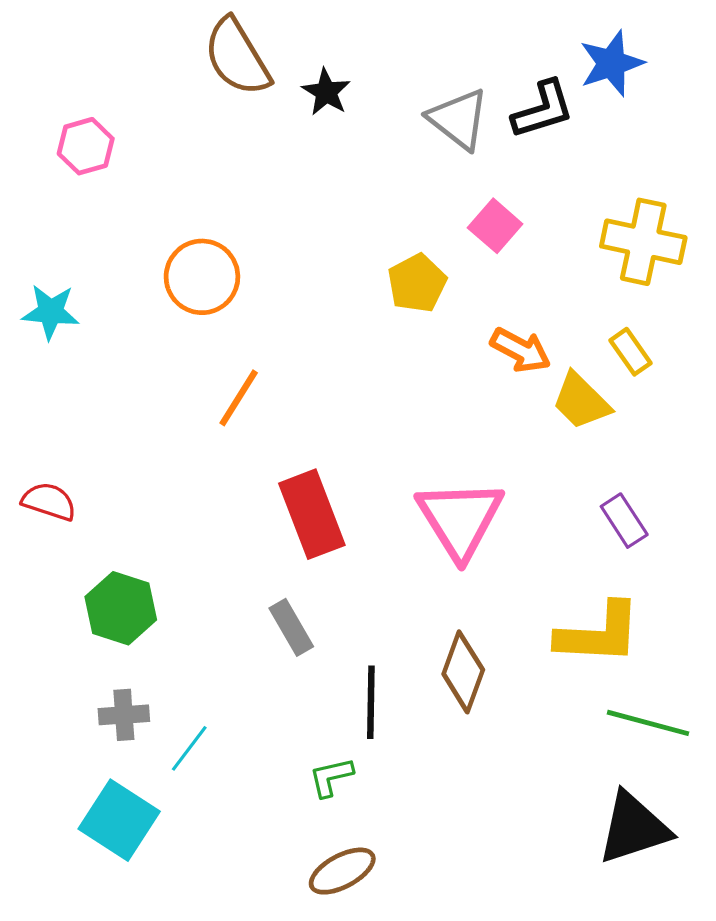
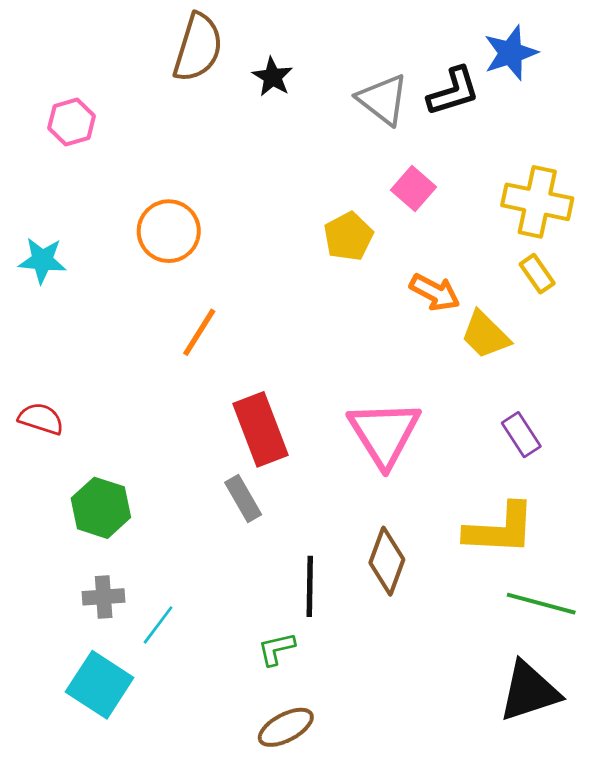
brown semicircle: (237, 57) -> (198, 48), turned -132
yellow rectangle: (631, 352) -> (537, 274), moved
gray rectangle: (291, 627) -> (243, 499), moved

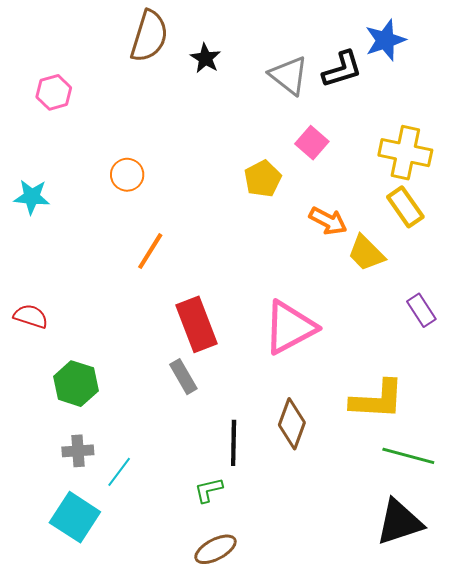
orange circle: (169, 231) -> (127, 175), size x0.7
yellow rectangle: (537, 274) -> (405, 207), size x1.4
pink triangle: (384, 433) -> (290, 327), turned 34
purple rectangle: (521, 435) -> (421, 310), moved

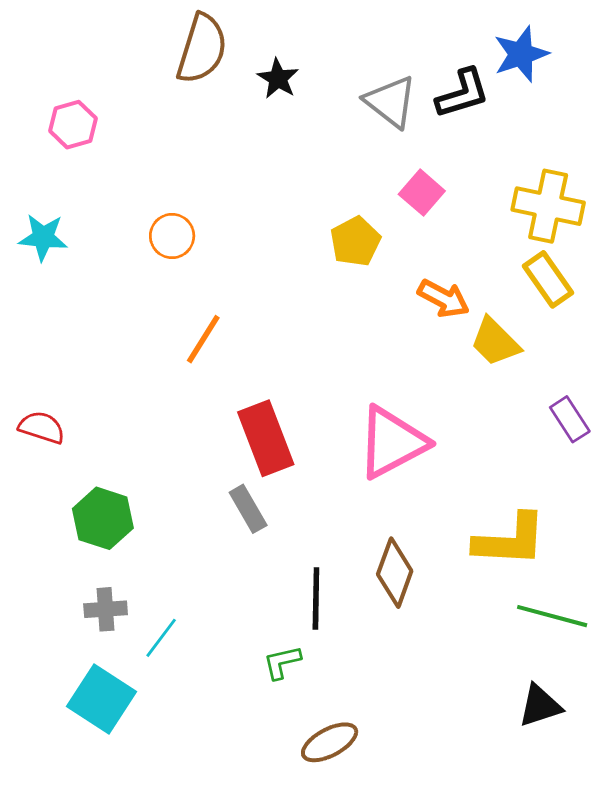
cyan star: (32, 197) -> (43, 237), moved
black triangle: (399, 522) -> (540, 706), size x0.7
brown ellipse: (216, 549) -> (330, 742), moved

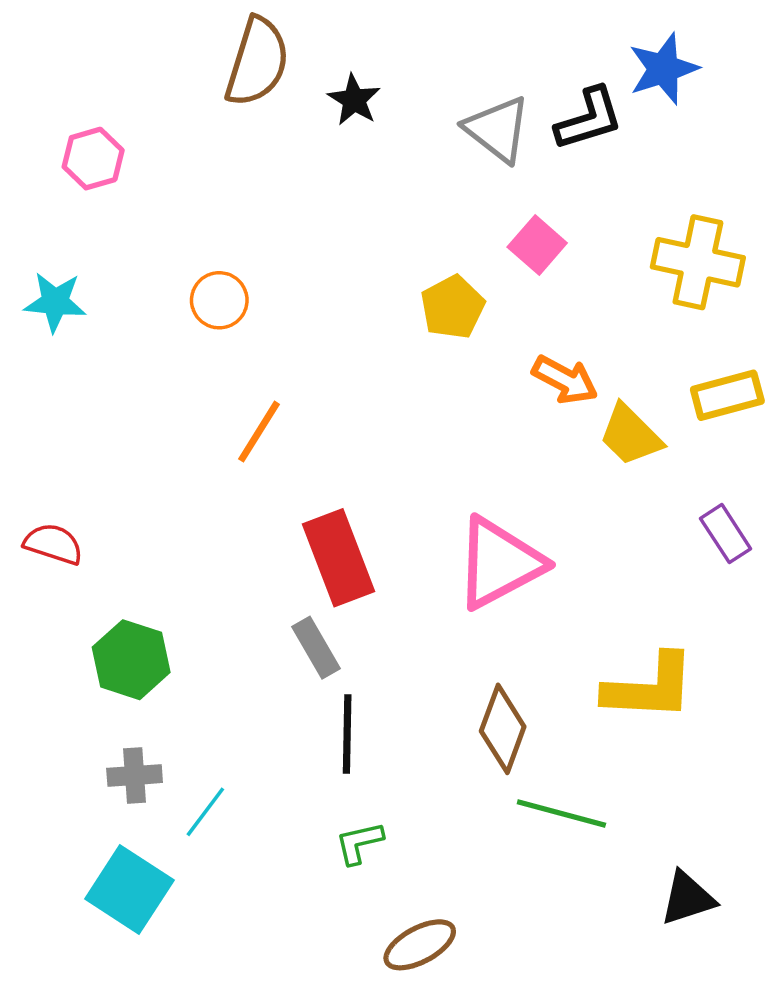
yellow rectangle: (548, 279) -> (727, 395), moved, turned -70
black line: (316, 598) -> (347, 734), moved
green line: (552, 616) -> (561, 813), moved

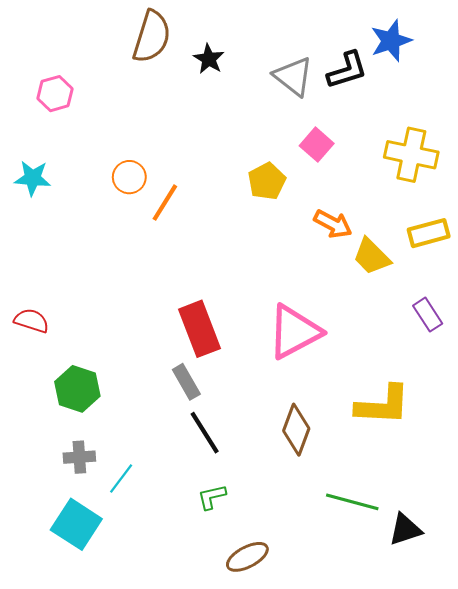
orange line: (259, 432) -> (165, 203), moved
black line: (347, 734) -> (205, 433), turned -33
green line: (561, 813) -> (352, 502), moved

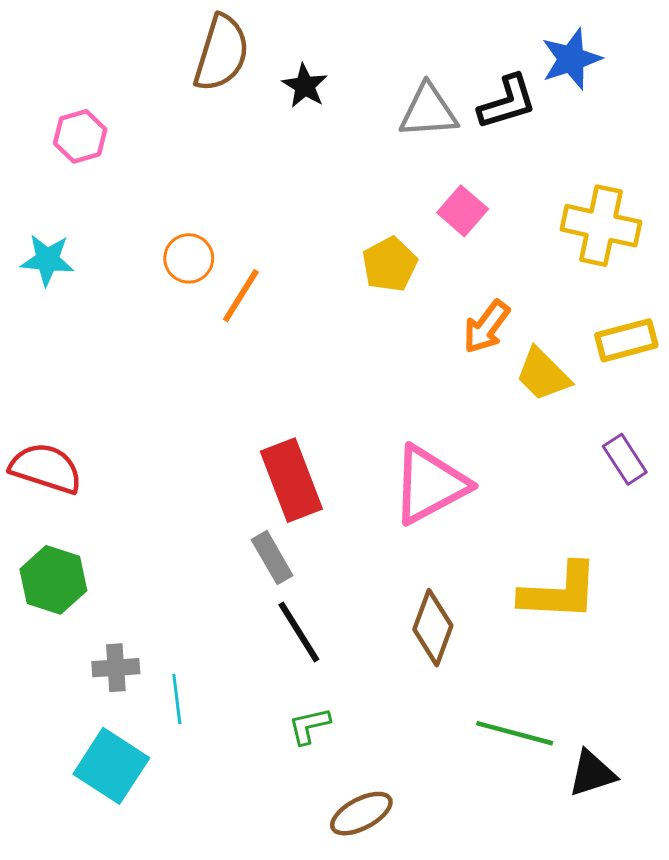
gray triangle: (293, 76) -> (428, 111), turned -42
orange arrow: (333, 224) -> (486, 327), turned 99
red semicircle: (32, 321) -> (46, 468), size x1.4
green hexagon: (77, 389) -> (53, 580), moved
cyan line: (121, 478) -> (177, 699), turned -44

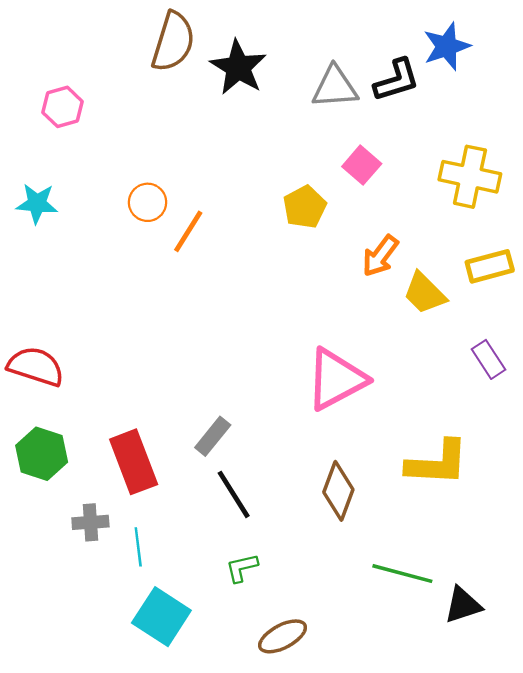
black star: (305, 86) -> (238, 67), size x1.6
red rectangle: (291, 480) -> (134, 462), moved
gray rectangle: (272, 558) -> (213, 436), turned 69
cyan square: (111, 766) -> (161, 617), moved

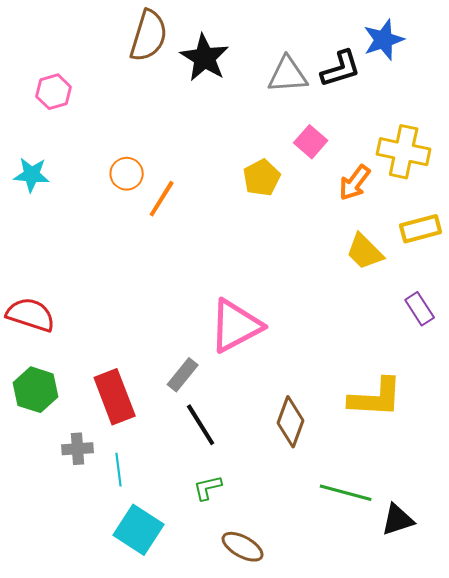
orange arrow: (380, 256) -> (355, 183), moved
pink triangle: (336, 379) -> (236, 326), moved
brown ellipse: (283, 636) -> (243, 547), turned 57

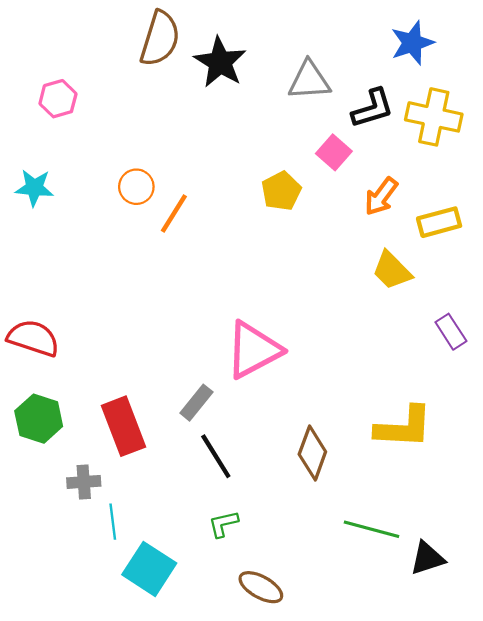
black L-shape: (341, 69) -> (373, 108), moved
yellow cross: (404, 152) -> (434, 117), moved
yellow rectangle: (421, 229) -> (439, 222), moved
cyan line: (119, 470) -> (113, 522), moved

